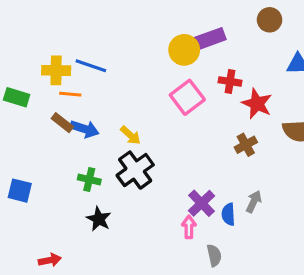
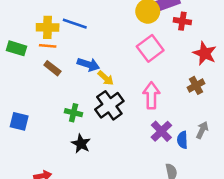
red cross: (230, 81) -> (182, 21), moved
orange line: (70, 94) -> (48, 46), moved
blue arrow: (85, 129) -> (88, 64), moved
pink arrow: (189, 227) -> (151, 95), moved, size x1.5

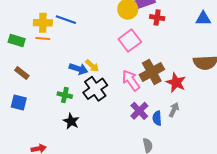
red star: (205, 53) -> (176, 83), moved
blue arrow: (88, 64) -> (78, 69), moved
brown rectangle: (52, 68) -> (22, 73), moved
brown cross: (196, 85) -> (152, 72), moved, size x1.6
pink arrow: (151, 95) -> (131, 80), turned -35

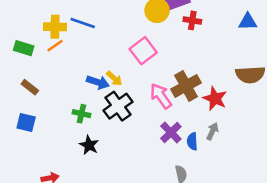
orange line: (43, 38) -> (55, 46), turned -40
pink square: (130, 41) -> (143, 51), moved

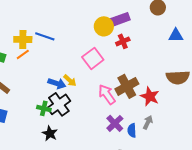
red cross: (192, 20) -> (123, 41), moved, turned -32
black cross: (118, 106) -> (59, 104), moved

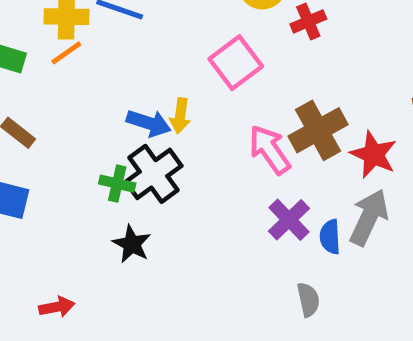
yellow arrow: (70, 80) -> (180, 116), turned 56
gray arrow: (148, 122) -> (369, 217), size x1.6

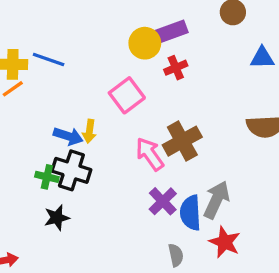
red star: (374, 155) -> (225, 242), moved
black cross: (154, 174) -> (71, 170), turned -36
blue semicircle: (330, 237) -> (190, 213), size x1.5
black star: (132, 244) -> (57, 218), turned 30

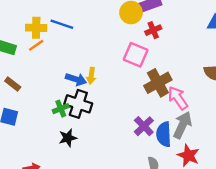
pink square: (127, 95) -> (136, 55), moved, turned -30
pink arrow: (150, 154) -> (178, 98), moved
green cross: (47, 177) -> (61, 109), turned -35

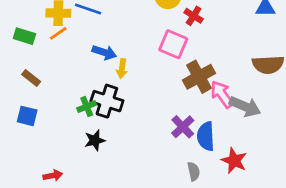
red cross: (153, 30) -> (194, 16), turned -35
blue arrow: (76, 79) -> (104, 52), moved
gray arrow: (183, 125) -> (245, 106), moved, turned 88

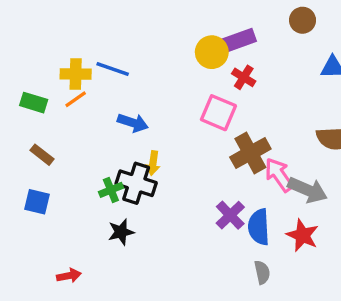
yellow arrow: (122, 69) -> (153, 163), moved
red star: (234, 161) -> (303, 235), moved
gray semicircle: (194, 171) -> (262, 272), moved

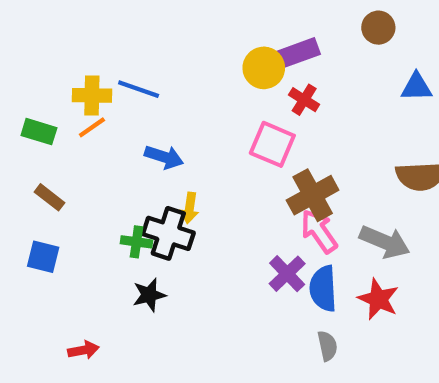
pink arrow: (279, 175) -> (319, 231), moved
green cross: (111, 190) -> (136, 242), turned 30

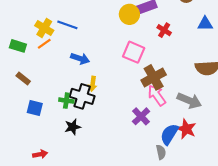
yellow cross: (92, 95) -> (44, 28), turned 30
red cross: (304, 100) -> (164, 30), moved
blue square: (43, 257) -> (35, 108), moved
blue semicircle: (323, 289) -> (169, 134), moved, turned 35

